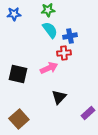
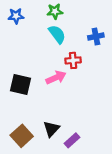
blue cross: (70, 36) -> (96, 36), moved
black triangle: (59, 97) -> (51, 129), moved
purple rectangle: (88, 113) -> (72, 140), moved

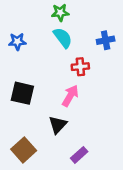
blue star: (16, 16) -> (17, 42), moved
pink arrow: (56, 78) -> (70, 96), moved, turned -36
black triangle: (51, 129) -> (58, 125), moved

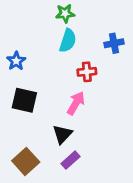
cyan semicircle: (63, 38) -> (68, 41), turned 55
blue star: (17, 42) -> (16, 61), moved, turned -30
purple rectangle: (79, 155) -> (71, 160), moved

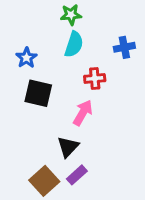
blue star: (16, 61) -> (26, 58), moved
black square: (24, 100) -> (38, 93), moved
brown square: (26, 161) -> (44, 181), moved

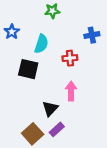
cyan semicircle: (74, 44) -> (41, 44), moved
blue star: (26, 58) -> (12, 32), moved
pink arrow: (83, 113) -> (71, 91), moved, turned -30

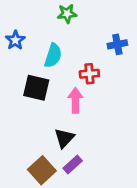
pink arrow: (71, 91) -> (75, 100), moved

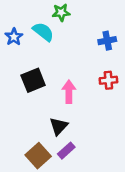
cyan semicircle: (53, 56) -> (43, 32), moved, turned -70
red cross: (89, 74) -> (108, 80), moved
black square: (36, 88) -> (33, 80), turned -35

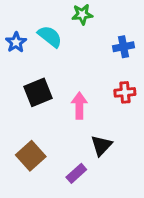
green star: (61, 12) -> (82, 14), moved
black triangle: (59, 126) -> (101, 145), moved
brown square: (38, 156) -> (31, 156), moved

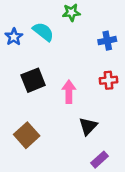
purple rectangle: (76, 173) -> (100, 160), moved

